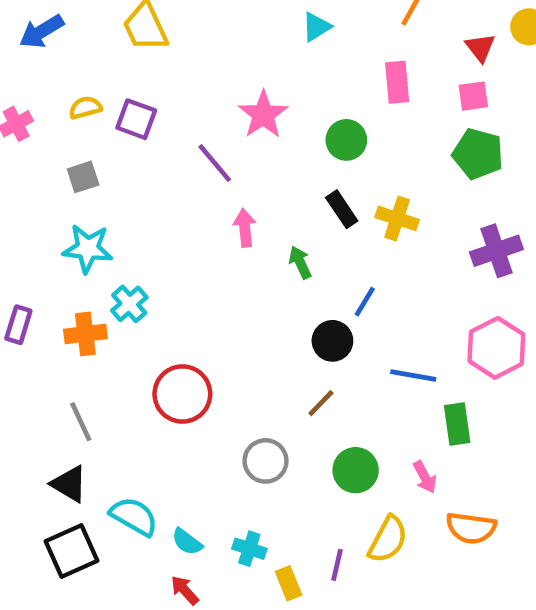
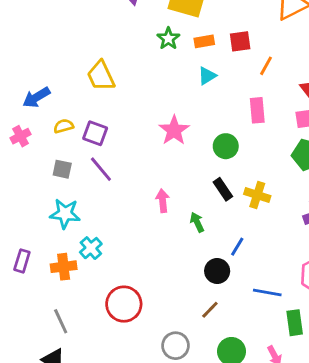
blue arrow: (42, 31) -> (36, 97), moved
purple line: (215, 163) -> (101, 169), moved
gray square: (83, 177) -> (62, 169), turned 30

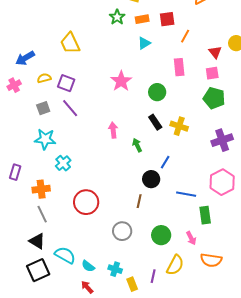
gray square: (62, 169) -> (43, 108), turned -32
orange cross: (64, 267) -> (41, 189), moved
brown line: (210, 310) -> (139, 201), moved, turned -32

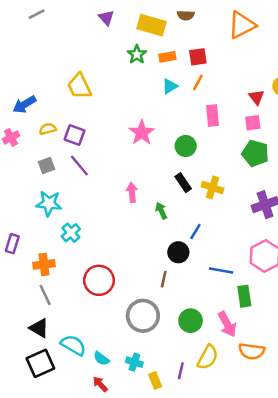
orange line: (185, 36) -> (198, 82), moved
gray circle: (122, 231) -> (143, 316), size x1.4
pink arrow: (191, 238) -> (227, 324), size x1.5

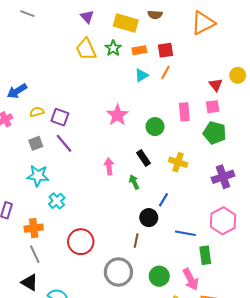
gray line: (37, 14) -> (27, 14), turned 48
yellow trapezoid: (79, 86) -> (86, 49), moved
pink rectangle: (213, 115) -> (184, 112), moved
black rectangle: (183, 183) -> (144, 158), moved

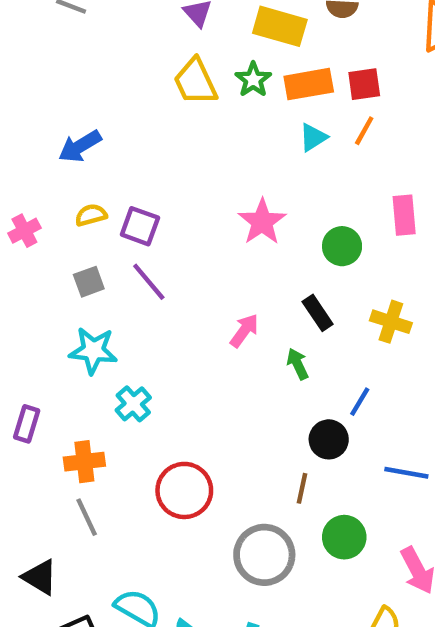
orange rectangle: (139, 50) -> (309, 84), size x1.5
blue arrow: (17, 91) -> (80, 146), moved
pink arrow: (109, 166) -> (244, 331), turned 42
green circle: (159, 276) -> (344, 537), moved
black triangle: (30, 282) -> (40, 577), moved

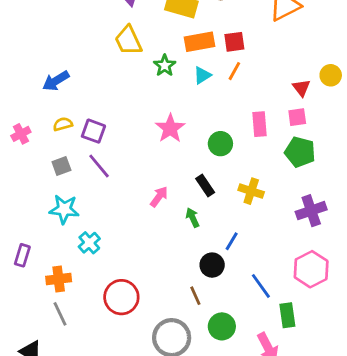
green star: (253, 80) -> (165, 66), moved
blue line: (406, 473) -> (261, 286), turned 44
brown line: (302, 488) -> (195, 296), turned -36

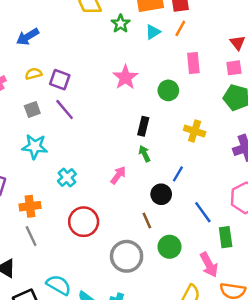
pink rectangle: (260, 124) -> (193, 63), moved
black rectangle: (205, 186) -> (143, 126), moved, turned 48
pink arrow: (159, 197) -> (118, 175), moved
cyan cross: (89, 243) -> (67, 178), moved

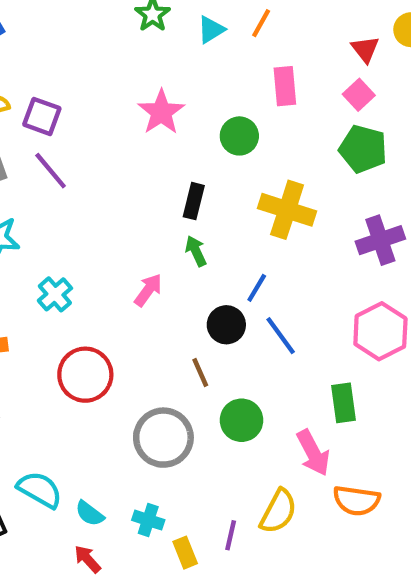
pink square: (234, 68) -> (359, 95), turned -35
yellow cross: (195, 131) -> (287, 210), size x1.4
blue line: (203, 212) -> (281, 336), moved

